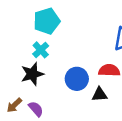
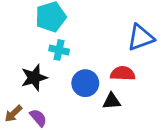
cyan cross: (41, 50) -> (59, 50), moved, turned -35

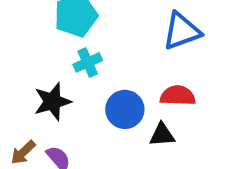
blue triangle: (141, 38) -> (182, 31), moved
cyan cross: (59, 50) -> (88, 62), turned -36

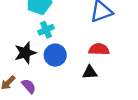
blue circle: (125, 109) -> (55, 55), moved

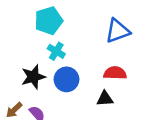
cyan cross: (46, 30) -> (56, 51), turned -35

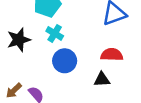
black star: (33, 77) -> (19, 40), moved

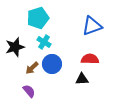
brown arrow: (14, 91) -> (32, 68), moved

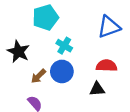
cyan cross: (44, 42) -> (64, 46), moved
black star: (15, 47) -> (18, 52), turned -30

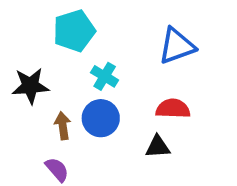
black star: (18, 52) -> (30, 86), turned -30
brown arrow: (38, 76) -> (63, 126), turned 126

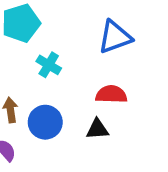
blue circle: (101, 118) -> (45, 122), moved

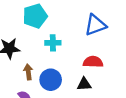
cyan cross: (49, 65) -> (53, 43), turned -32

